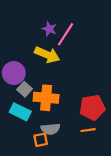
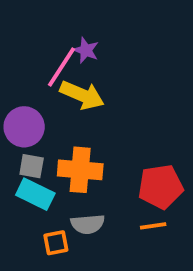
pink line: (65, 34) -> (61, 67), moved
gray square: (25, 89) -> (32, 166), moved, turned -32
orange square: (41, 140) -> (56, 243), moved

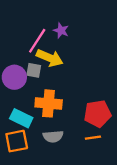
purple star: (86, 50) -> (61, 31), moved
gray square: (32, 166) -> (34, 70), moved
orange square: (56, 243) -> (17, 141), moved, size x1.5

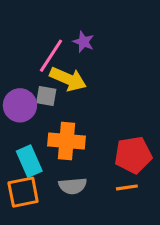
cyan rectangle: (21, 118) -> (29, 161), turned 40

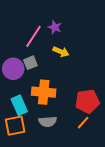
yellow arrow: (68, 79) -> (61, 52), moved, size x0.7
gray square: (46, 96) -> (30, 63), turned -32
orange line: (127, 187) -> (83, 123), turned -40

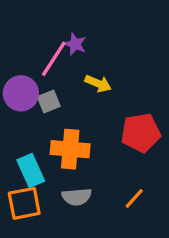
purple star: (55, 27) -> (75, 44), moved
purple circle: (13, 69) -> (21, 93), moved
red pentagon: (87, 101) -> (141, 133), moved

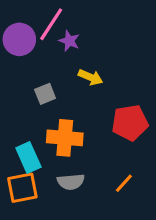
pink line: (54, 59) -> (51, 24), moved
purple circle: (21, 93) -> (19, 39), moved

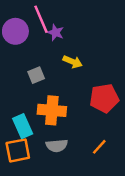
pink line: (51, 24) -> (41, 19), turned -56

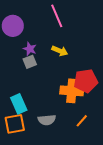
pink line: (41, 19) -> (57, 16), moved
purple star: (56, 33) -> (30, 49), moved
orange cross: (52, 110) -> (72, 91), moved

